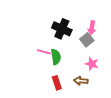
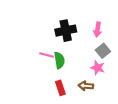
black cross: (62, 29) -> (66, 31), turned -36
gray square: (87, 40) -> (103, 51), moved

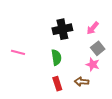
pink arrow: (98, 30) -> (93, 28), turned 32
pink line: (47, 55) -> (18, 52), moved

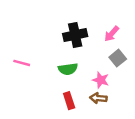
green semicircle: (56, 57) -> (68, 69), turned 91
pink star: (93, 64) -> (101, 80), moved

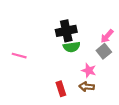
pink arrow: (112, 34) -> (107, 36), moved
green semicircle: (68, 69) -> (72, 47), moved

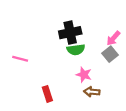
pink star: (89, 71) -> (84, 75), moved
red rectangle: (61, 89) -> (47, 94), moved

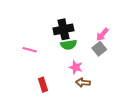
pink line: (20, 59) -> (30, 50), moved

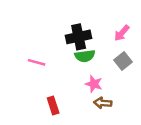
pink arrow: (102, 34) -> (122, 33), moved

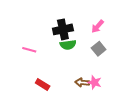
pink star: (94, 84) -> (95, 82), moved
red rectangle: (53, 105) -> (43, 84), turned -40

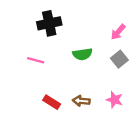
black cross: (63, 29) -> (49, 23), moved
brown arrow: (82, 82) -> (81, 101), moved

